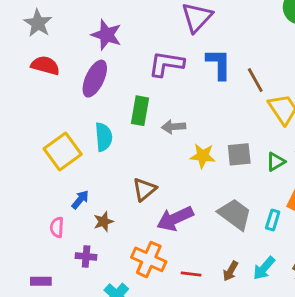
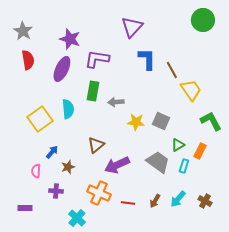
purple L-shape: (166, 64) -> (97, 59), moved
red semicircle: (45, 65) -> (28, 60), turned 66
gray square: (239, 154) -> (161, 121), turned 30
green triangle: (276, 162) -> (178, 145), moved

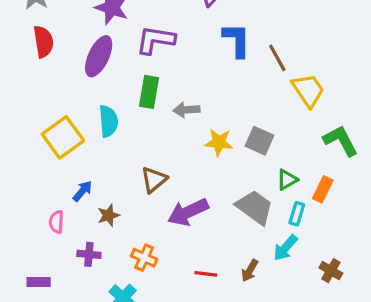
orange cross: (99, 193) -> (144, 258), moved, size x0.7
cyan arrow: (178, 199) -> (285, 248), moved

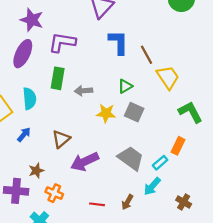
green triangle: (287, 180) -> (125, 86), moved
blue arrow: (82, 191) -> (24, 135), moved
cyan rectangle: (297, 214) -> (160, 163), turned 32
brown star: (108, 215) -> (36, 171), moved
purple cross: (89, 254) -> (16, 191), size x1.5

